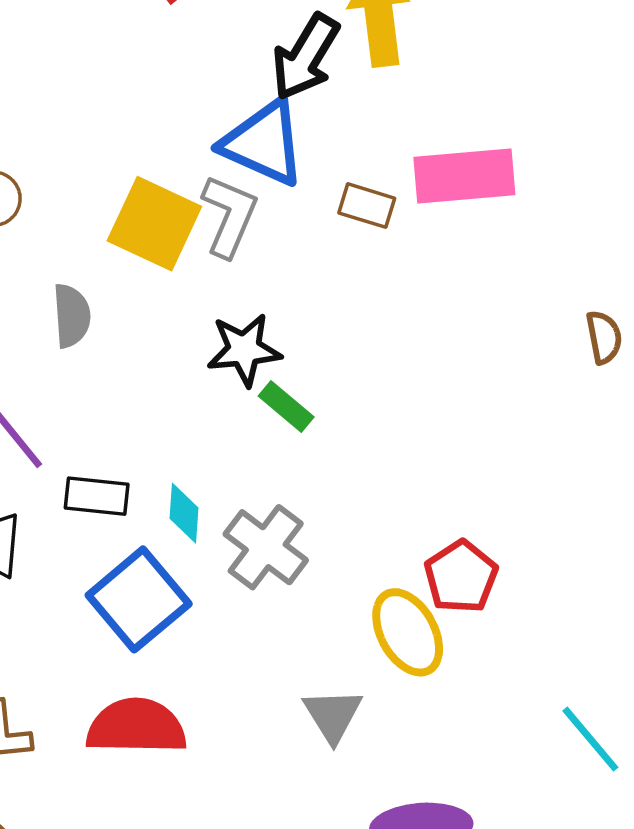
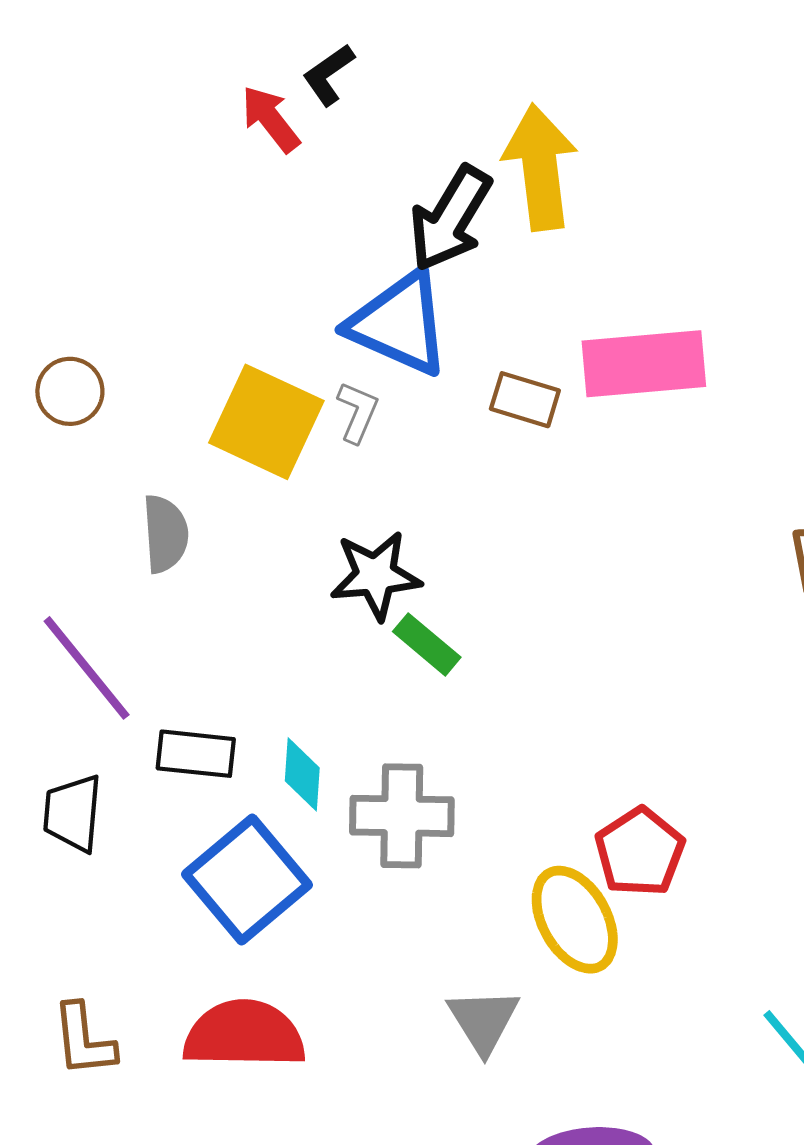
gray L-shape: (229, 216) -> (358, 412), size x0.6
gray cross: (266, 547) -> (402, 816), turned -36

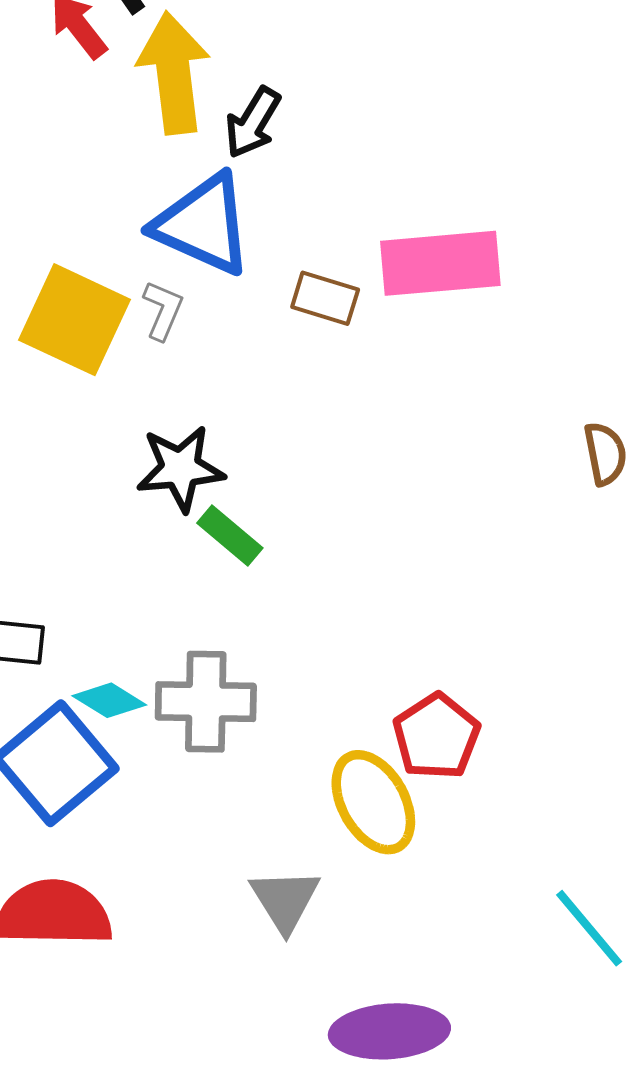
yellow arrow: (540, 167) -> (174, 73), moved
black arrow: (450, 218) -> (253, 123), size x0.7
cyan diamond: (302, 774) -> (109, 700), moved, turned -62

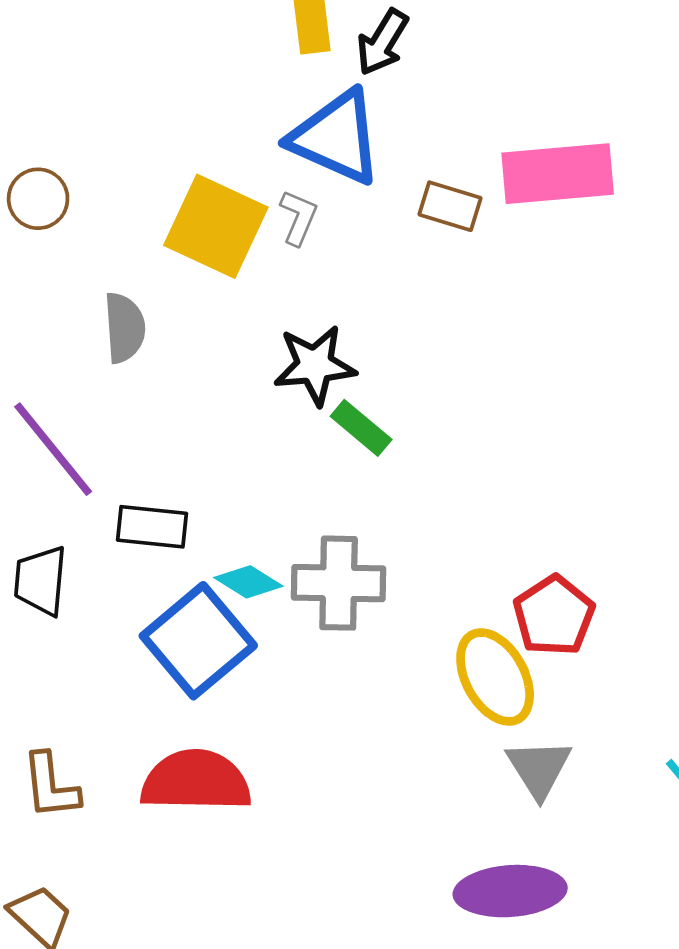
gray triangle: (285, 900) -> (539, 768), moved

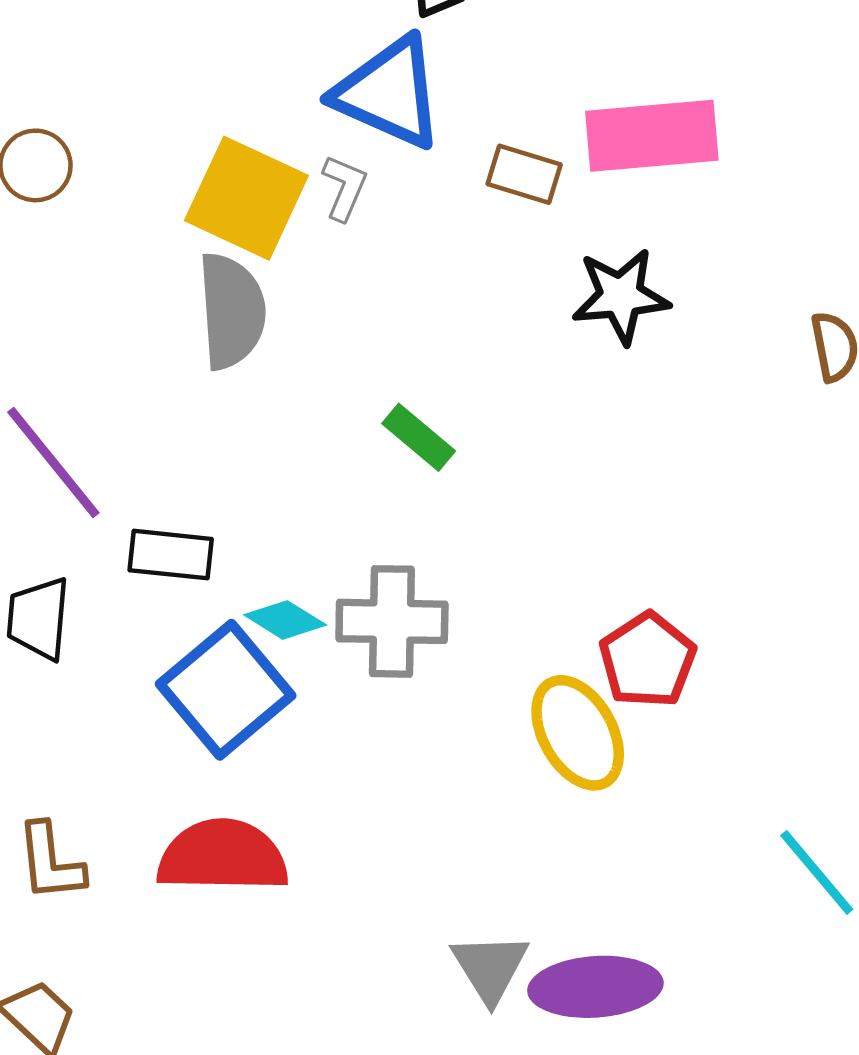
gray semicircle: (124, 328) -> (232, 311), moved, size x1.4
black star: (315, 365) -> (621, 296), moved
gray triangle: (539, 768) -> (490, 968), moved

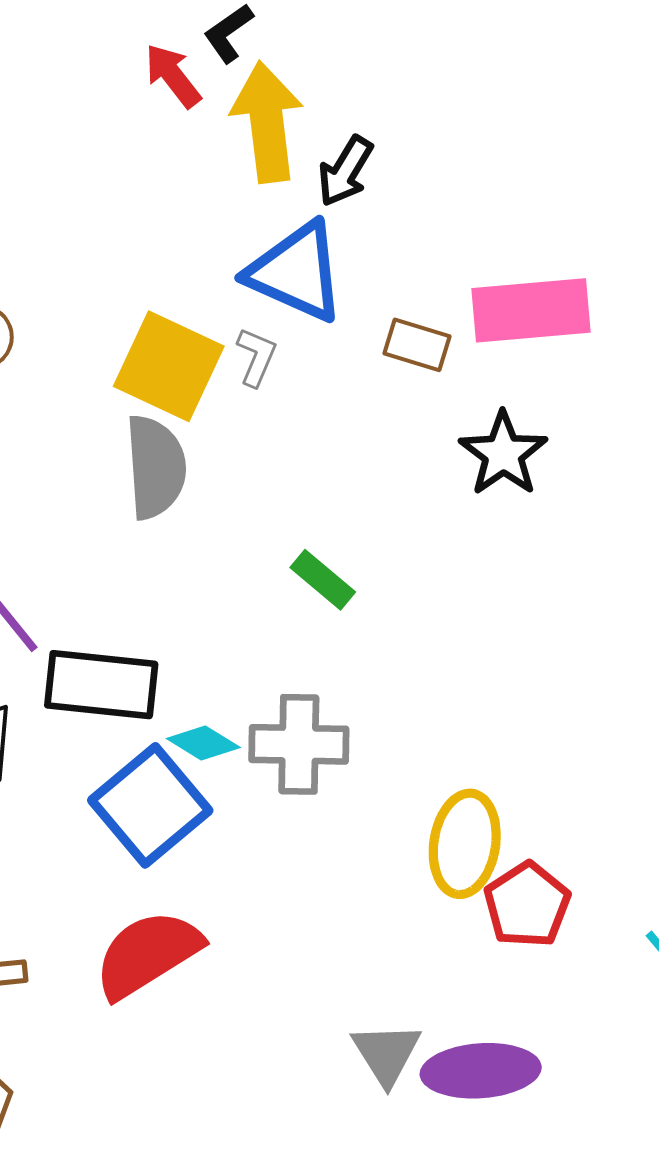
black star: (621, 296) -> (503, 454), turned -30
black rectangle: (171, 555) -> (101, 685), size x1.5
red pentagon: (647, 660) -> (527, 905), moved
yellow ellipse: (578, 733) -> (465, 844), turned 38
red semicircle: (223, 856) -> (148, 954), turned -33

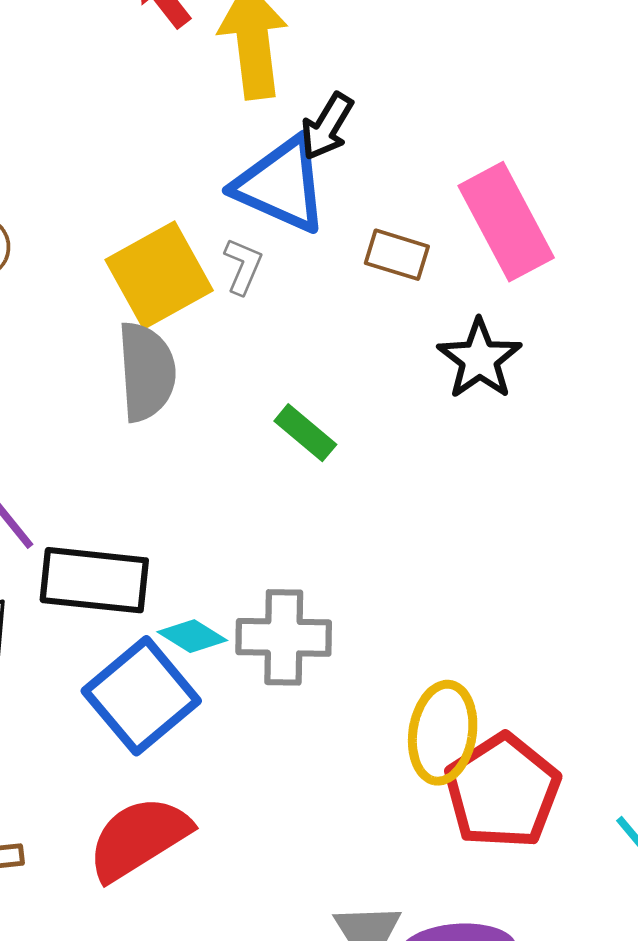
black arrow: (345, 171) -> (327, 126), moved
pink rectangle: (531, 310) -> (506, 222), turned 67
yellow square: (169, 366) -> (159, 275), turned 36
green rectangle: (323, 580) -> (305, 433), moved
red pentagon: (527, 905) -> (502, 791), size x1.4

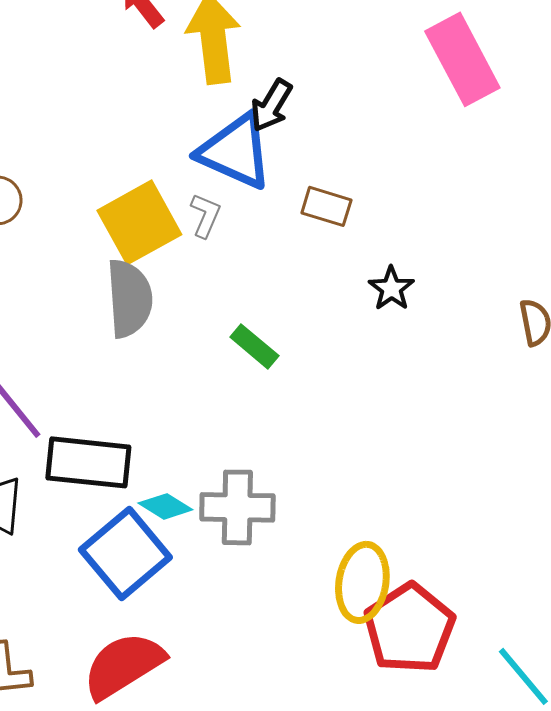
pink rectangle: (506, 222) -> (462, 59), moved
black star: (479, 359) -> (391, 288), size x0.7

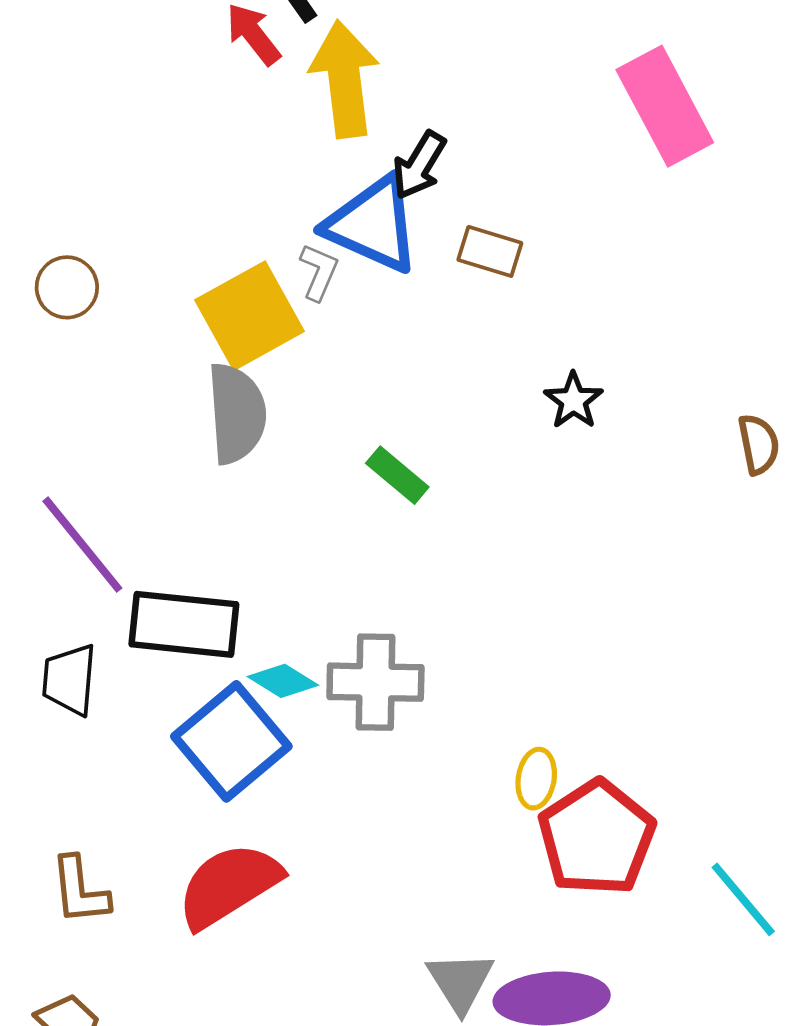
brown rectangle: (326, 206) -> (490, 251), moved
gray L-shape: (205, 215) -> (319, 272), moved
yellow ellipse: (362, 582) -> (536, 779), size x0.6

